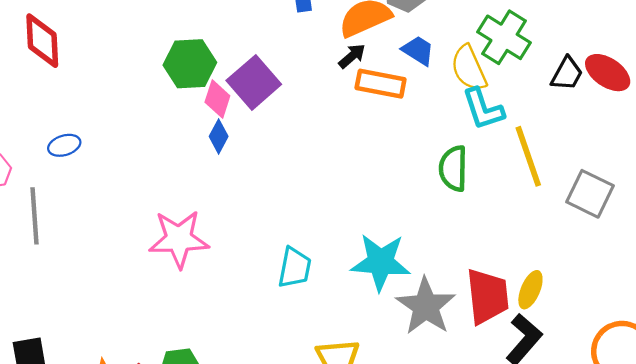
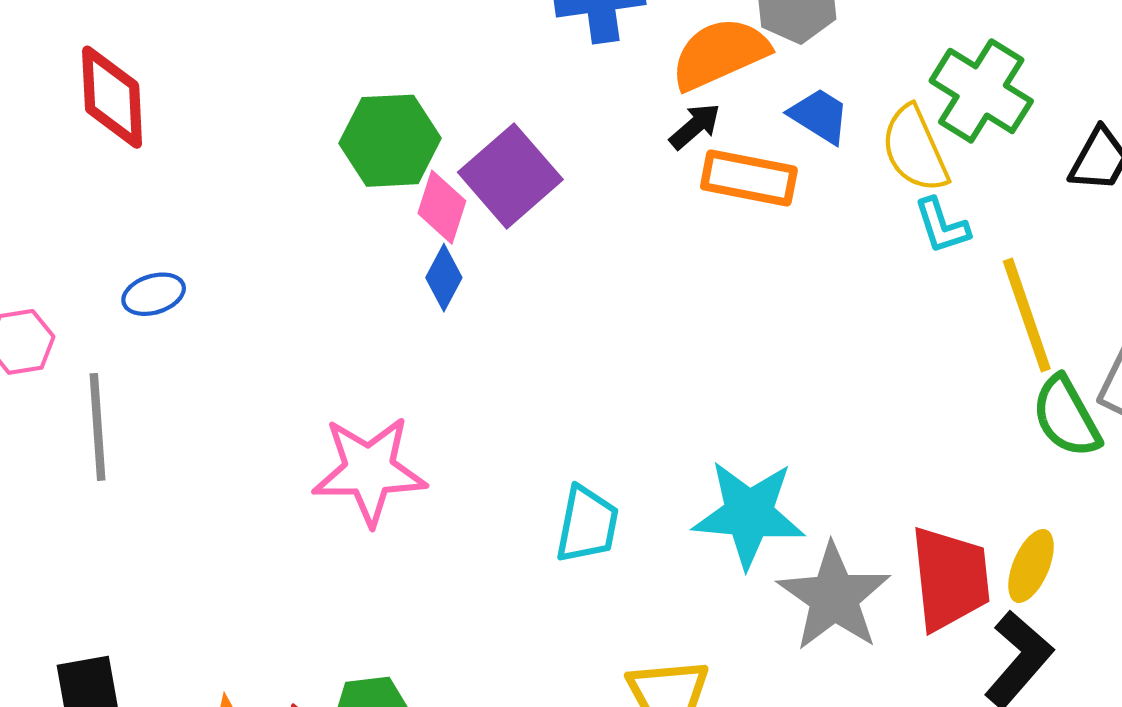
cyan L-shape: (483, 109) -> (942, 226), size x0.7
green semicircle: (453, 168) -> (1066, 417), moved, turned -30

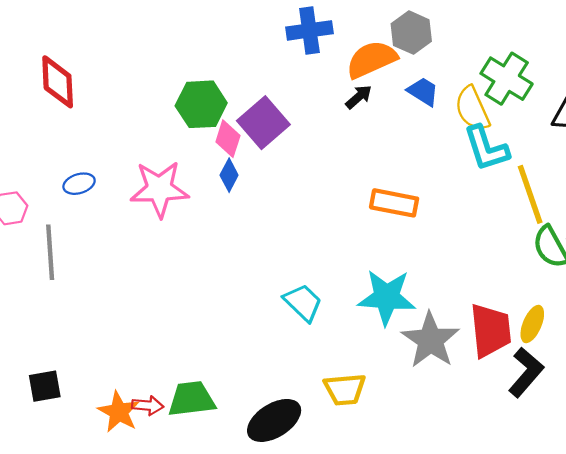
orange rectangle: (749, 178) -> (394, 203), moved
cyan L-shape: (942, 226) -> (486, 148), size x1.6
pink star: (369, 471) -> (159, 189), moved
cyan trapezoid: (587, 524) -> (303, 303), turned -57

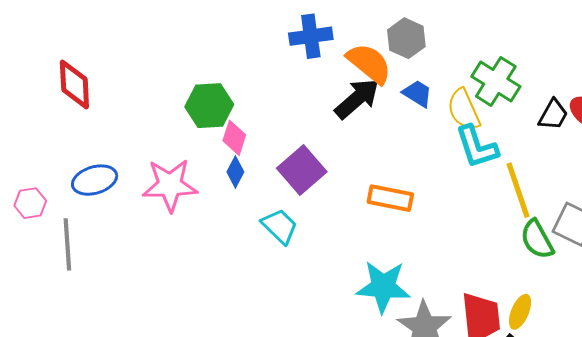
orange semicircle: (372, 59) -> (369, 63), turned 63
black arrow: (359, 97) -> (357, 99), size x1.8
purple square: (263, 123) -> (302, 170), moved
blue ellipse: (79, 184) -> (95, 180), size x1.5
cyan trapezoid: (303, 303) -> (280, 226), moved

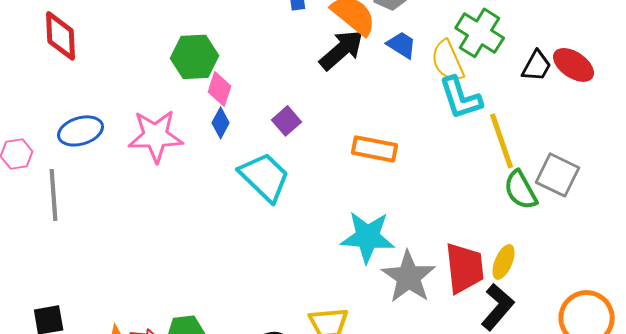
purple square: (302, 170) -> (287, 121), size x0.6
cyan trapezoid: (280, 226) -> (265, 177), size x1.4

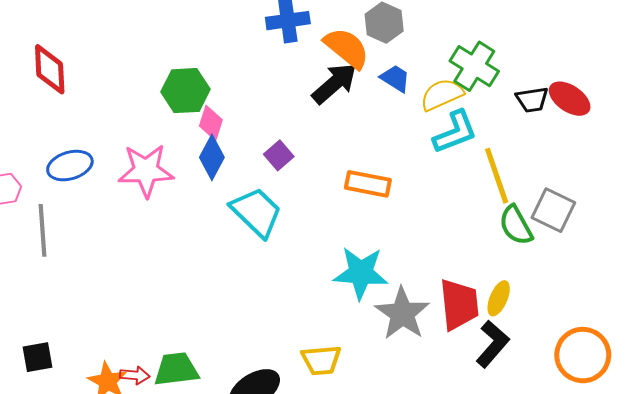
yellow semicircle: (448, 61) -> (442, 95), turned 90
black trapezoid: (537, 66) -> (532, 100), turned 52
cyan L-shape: (461, 98) -> (455, 132), turned -93
blue diamond: (221, 123) -> (212, 157), size x1.4

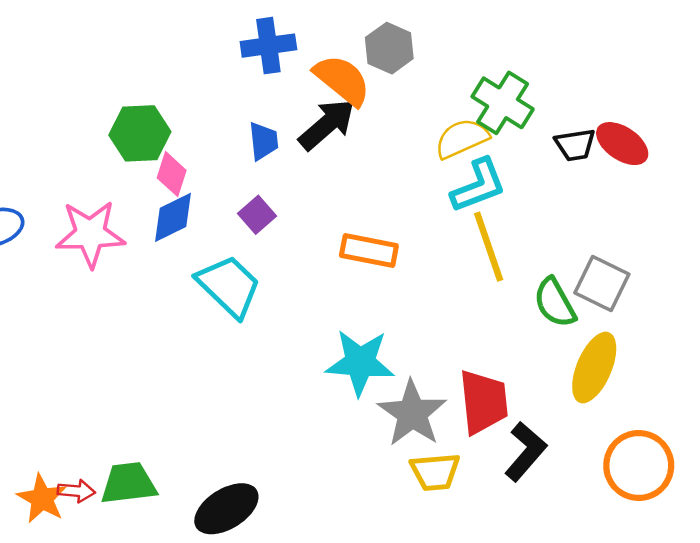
blue trapezoid: (395, 78) -> (263, 141), moved, turned 52
blue diamond: (212, 157) -> (173, 217), turned 36
yellow line: (497, 176) -> (489, 247), moved
yellow ellipse: (499, 298) -> (594, 368), moved, size x1.6
yellow trapezoid: (321, 360) -> (435, 472), moved

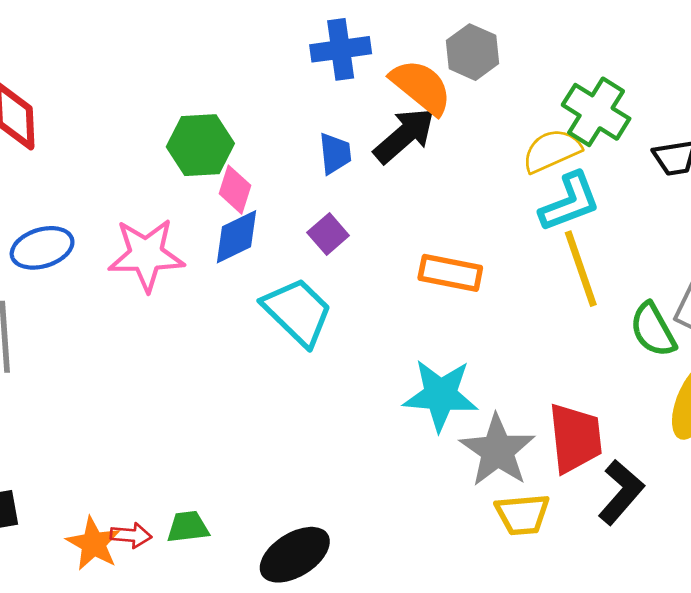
green trapezoid: (128, 483) -> (188, 527), size x0.7

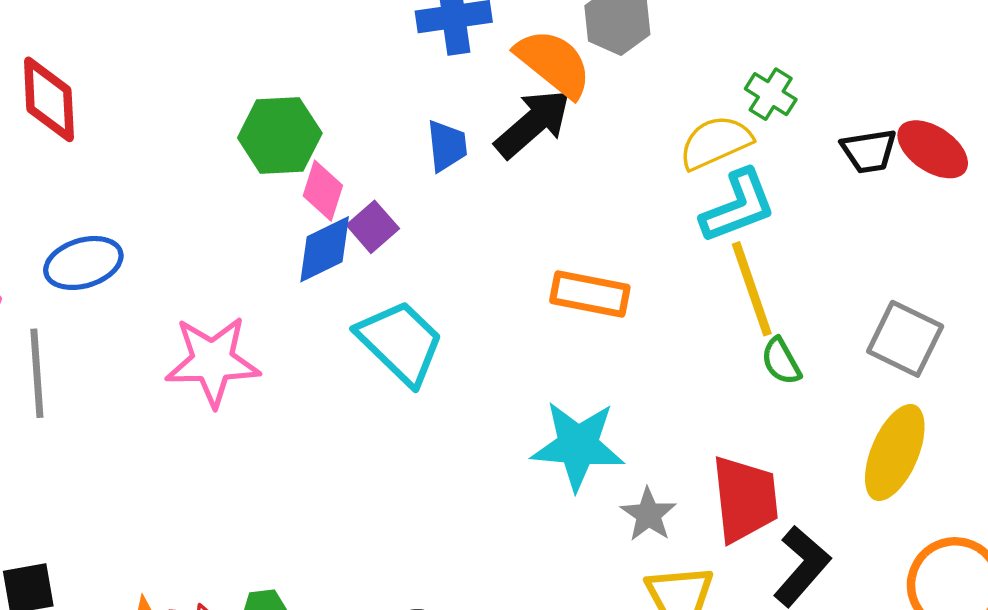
green cross: (596, 112) -> (771, 94), size x0.6
purple square: (328, 234) -> (373, 227), moved
pink star: (146, 255) -> (213, 361), moved
green semicircle: (653, 330) -> (781, 361), moved, size x0.7
gray star: (497, 451) -> (648, 514), size x0.6

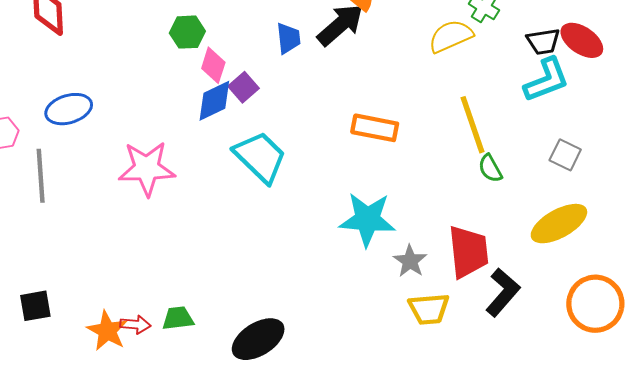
green hexagon: (280, 136) -> (187, 32), size x0.7
cyan L-shape: (738, 206) -> (546, 80), moved
gray square: (905, 339) -> (565, 155), size x0.7
yellow ellipse: (895, 452) -> (559, 224), turned 38

